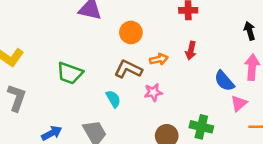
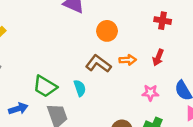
green trapezoid: (70, 73) -> (45, 86), moved
pink star: (153, 92) -> (150, 93), moved

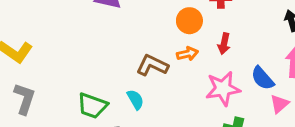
orange circle: (107, 31) -> (189, 21), moved
pink star: (150, 93) -> (223, 89), size x1.6

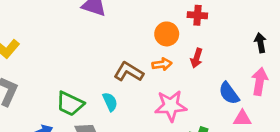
pink star: (223, 89) -> (171, 106), moved
pink triangle: (279, 104) -> (242, 118), turned 36

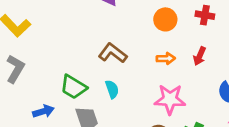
orange circle: (167, 34) -> (165, 19), moved
brown L-shape: (129, 72) -> (113, 53), moved

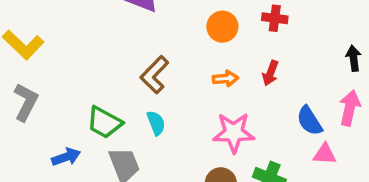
brown L-shape: (113, 53) -> (154, 75), turned -80

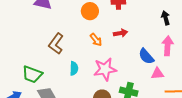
red arrow: (270, 73) -> (121, 33), turned -112
orange arrow: (225, 79) -> (96, 40), turned 64
cyan semicircle: (156, 123) -> (74, 68), moved, turned 32

